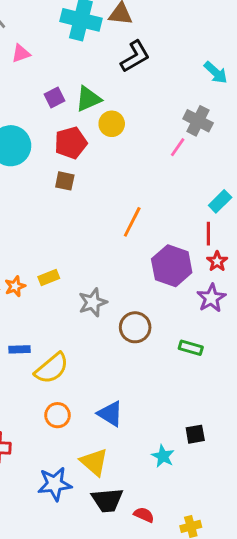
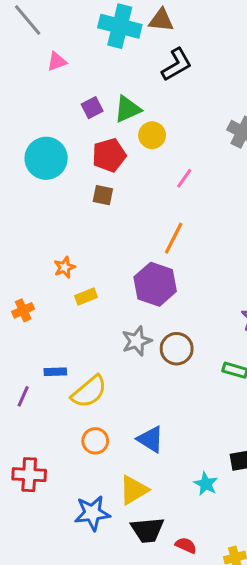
pink line: (178, 147) -> (184, 178), moved
purple hexagon: (172, 266) -> (155, 284), moved
orange star: (15, 286) -> (65, 267), moved
gray star: (93, 302) -> (137, 341), moved
yellow triangle: (94, 462) -> (134, 490), turned 48

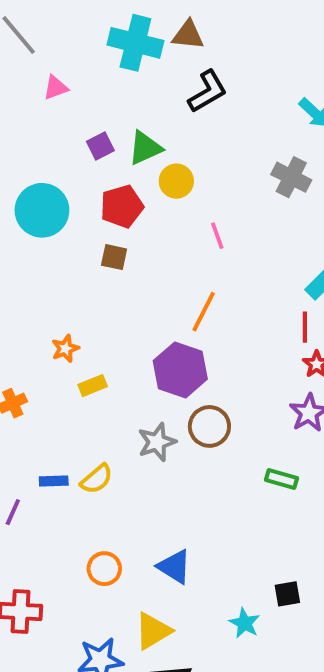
pink line: (184, 178) -> (217, 236), turned -55
brown circle: (177, 349) -> (209, 426), moved
yellow semicircle: (89, 392) -> (97, 479), moved, size x0.7

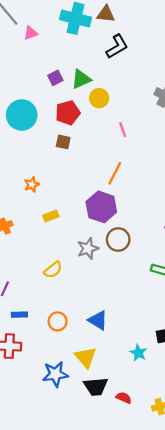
pink triangle: (56, 88) -> (31, 33), moved
orange star: (65, 349) -> (32, 185), moved
blue rectangle: (54, 481) -> (19, 315), moved
yellow triangle: (153, 631) -> (86, 357), turned -40

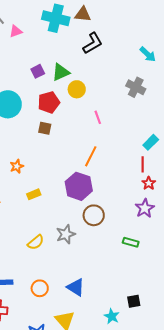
gray star: (88, 248) -> (66, 234), moved

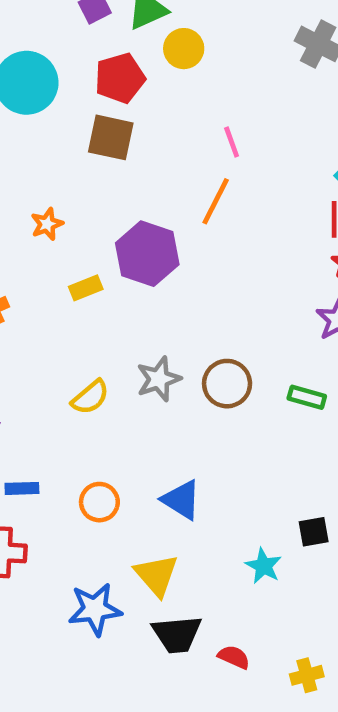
pink line: (98, 117) -> (232, 142), moved
brown square: (45, 128) -> (111, 137), size x1.5
purple hexagon: (79, 186) -> (147, 254), moved
brown circle: (94, 215) -> (227, 384), moved

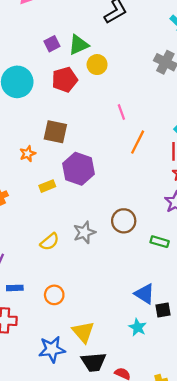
brown square: (111, 137) -> (55, 132), moved
orange line: (216, 201) -> (138, 142), moved
brown circle: (227, 384) -> (124, 221), moved
blue triangle: (181, 500) -> (145, 294), moved

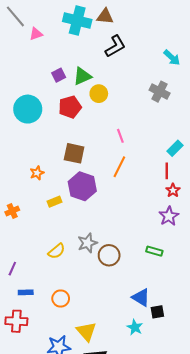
brown square: (55, 132) -> (74, 153), moved
orange line: (138, 142) -> (119, 167), moved
brown circle: (124, 221) -> (109, 255), moved

